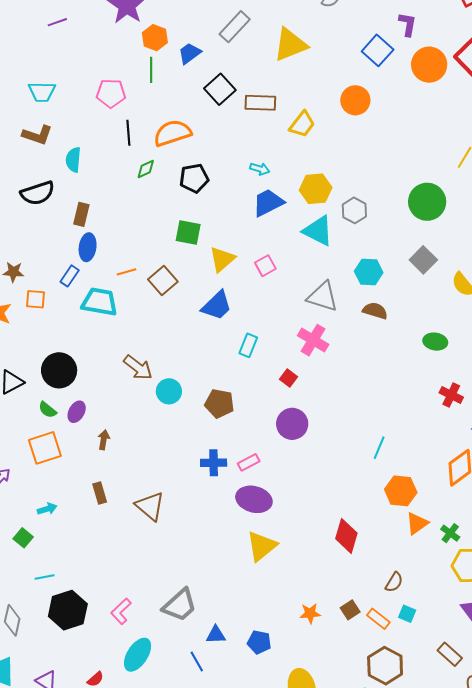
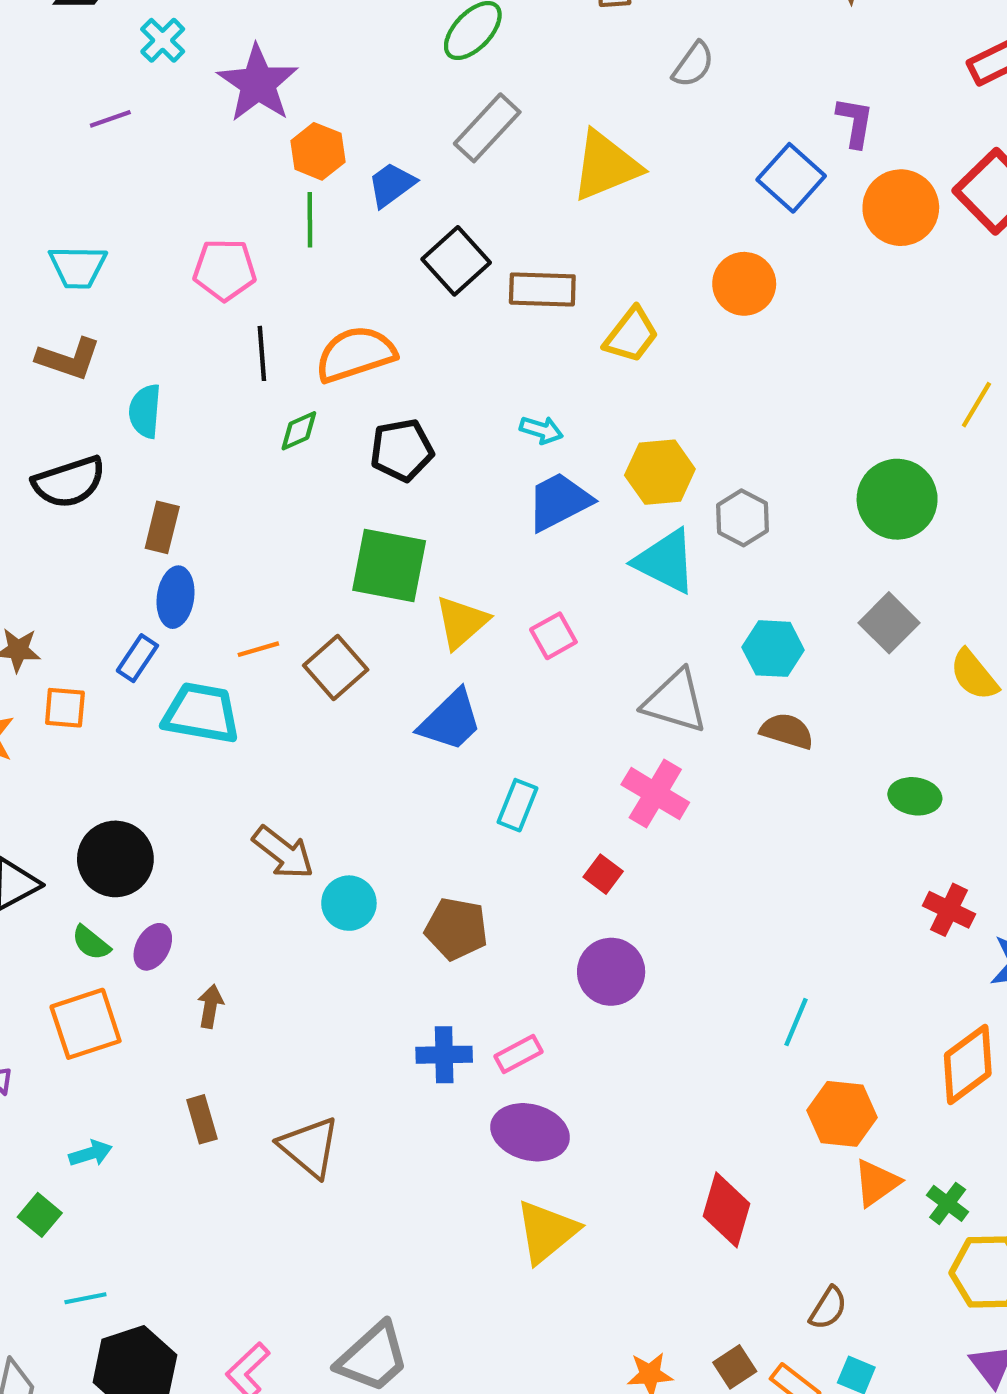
green square: (188, 233) -> (389, 565), size x1.4

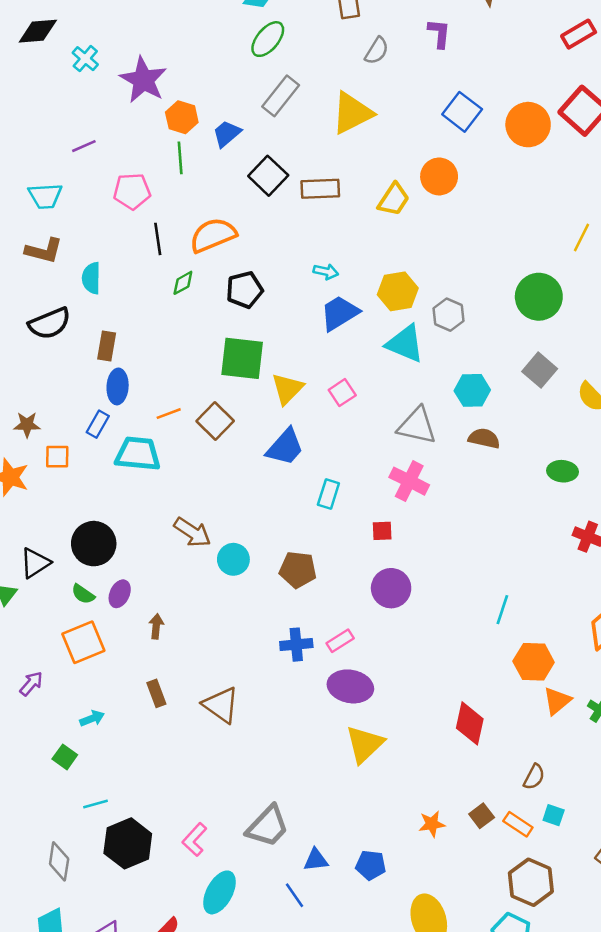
gray semicircle: (693, 65) -> (377, 51), moved
purple line: (110, 119) -> (84, 146), moved
purple L-shape: (855, 122) -> (439, 33), moved
yellow trapezoid: (631, 335) -> (394, 199), moved
red square: (603, 874) -> (382, 531), turned -35

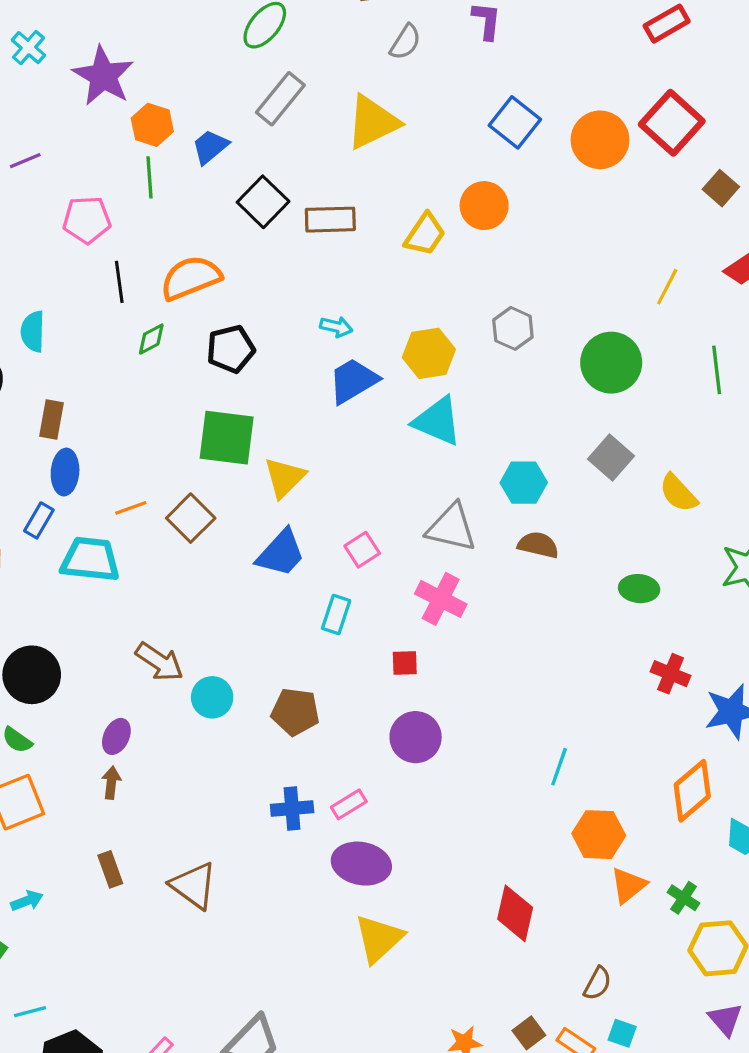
gray hexagon: (448, 315) -> (513, 328), moved
pink square: (342, 393) -> (362, 550), moved
purple ellipse: (120, 594) -> (116, 736), moved

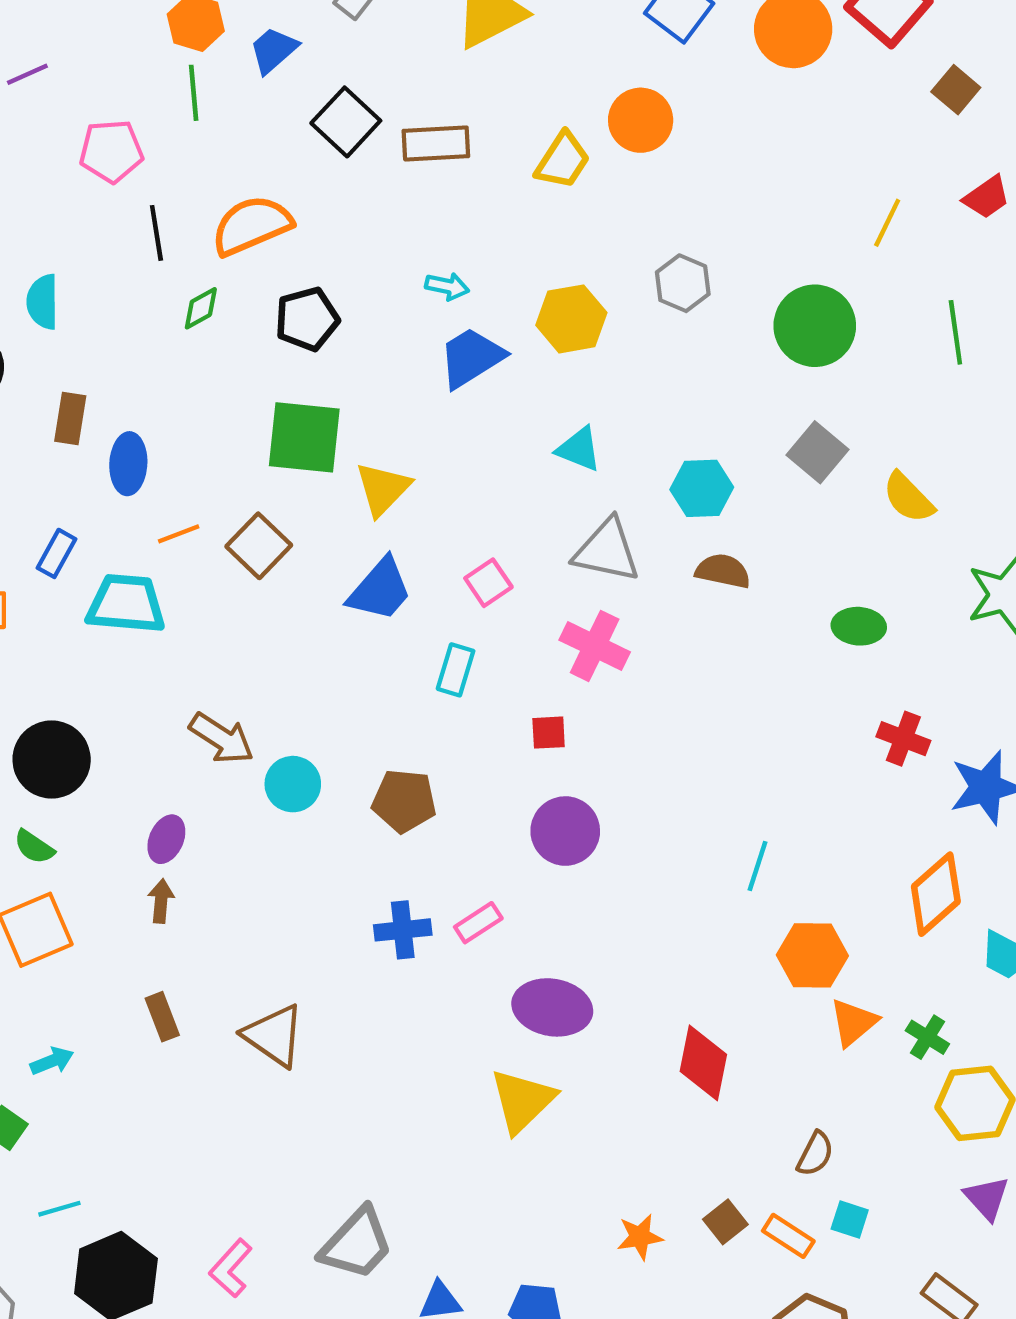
cyan triangle: (437, 421) -> (579, 449), moved, size x0.7
blue ellipse: (65, 472) -> (128, 464), moved
purple ellipse: (361, 864) -> (552, 1007), moved

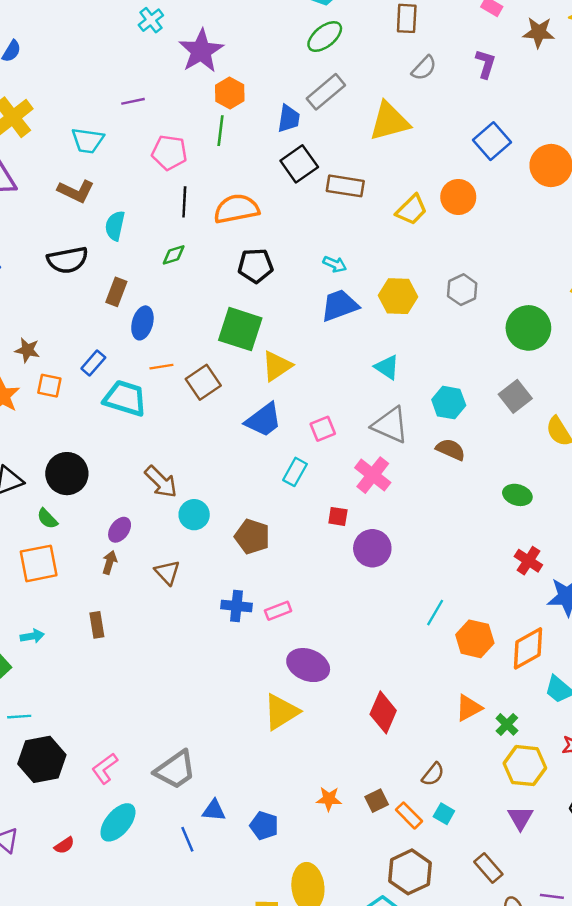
blue trapezoid: (273, 50) -> (289, 119), moved, turned 128
green diamond: (201, 308) -> (174, 255), moved
purple circle: (565, 831) -> (372, 548), moved
orange hexagon: (812, 955) -> (475, 639), moved
brown triangle: (274, 1036) -> (167, 572), moved, size x0.7

